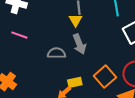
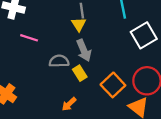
pink line: (19, 35) -> (29, 38), moved
yellow rectangle: (75, 82) -> (80, 73), moved, turned 72

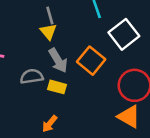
yellow rectangle: (80, 73) -> (57, 87), turned -35
orange square: (113, 85) -> (91, 61), moved

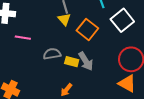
gray arrow: (58, 60) -> (86, 61), moved
orange square: (91, 61) -> (87, 29), moved

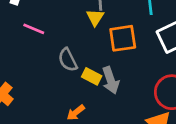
orange square: (87, 29) -> (123, 38), turned 30
gray semicircle: (52, 54) -> (68, 60), turned -120

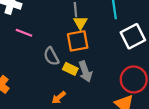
yellow triangle: (95, 17) -> (80, 23), moved
orange square: (123, 38) -> (78, 41), moved

